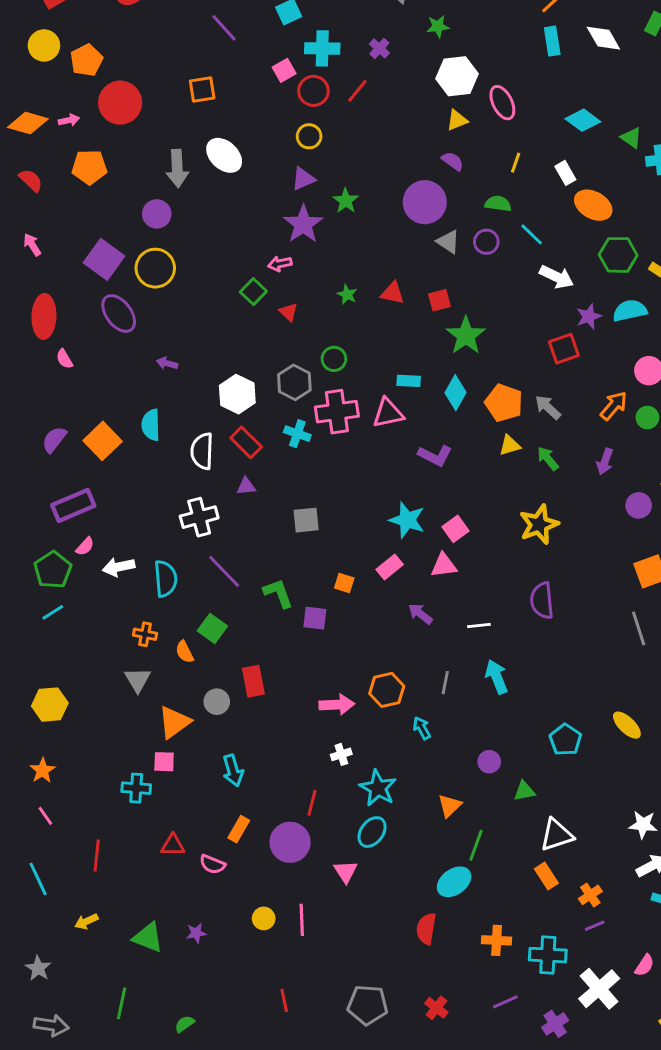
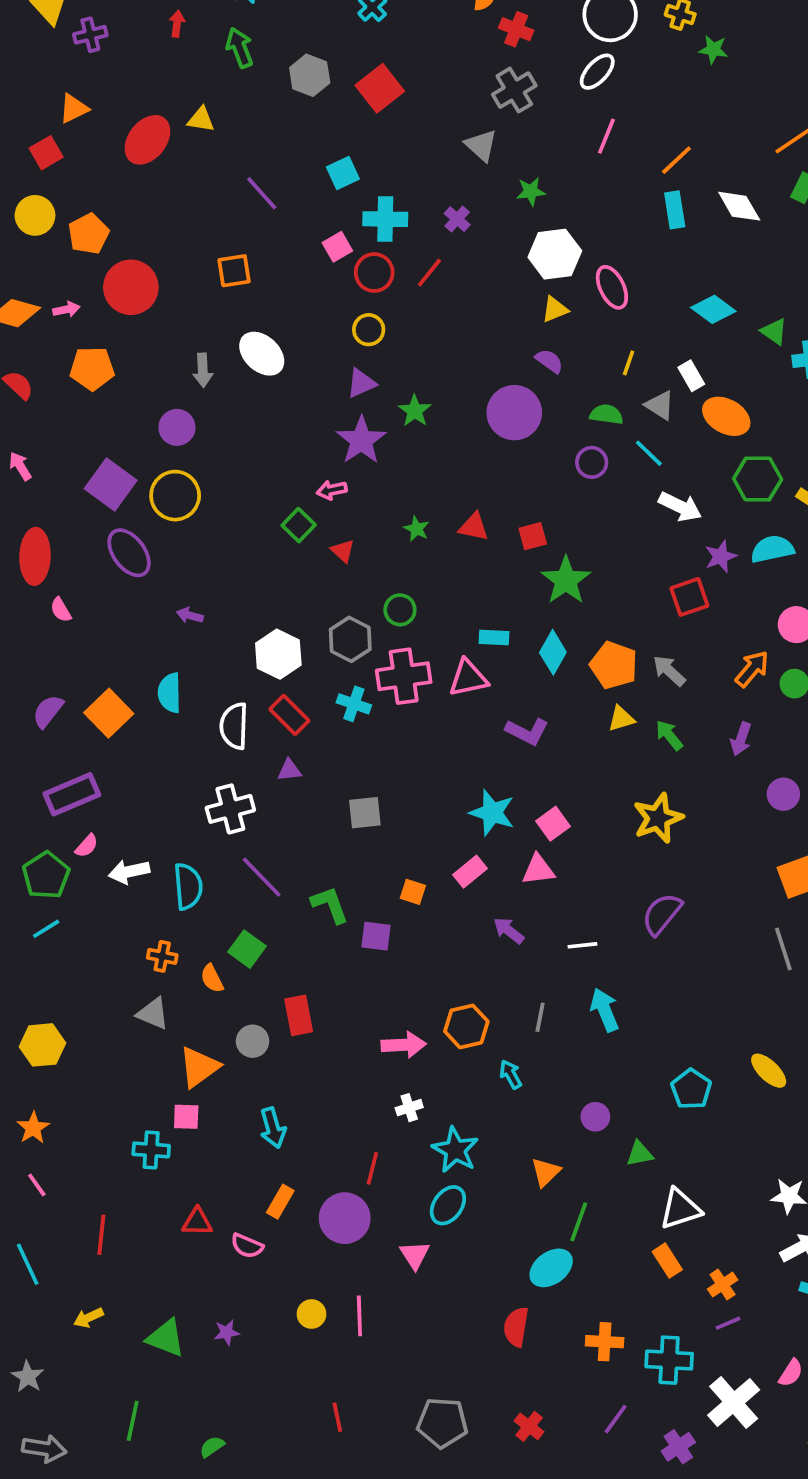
gray arrow: (177, 169) -> (203, 370), size x0.7
gray triangle: (448, 242) -> (660, 405), moved
purple semicircle: (542, 601) -> (662, 914), turned 45
gray triangle: (138, 680) -> (153, 1014), turned -36
purple line: (505, 1002) -> (616, 1419), turned -30

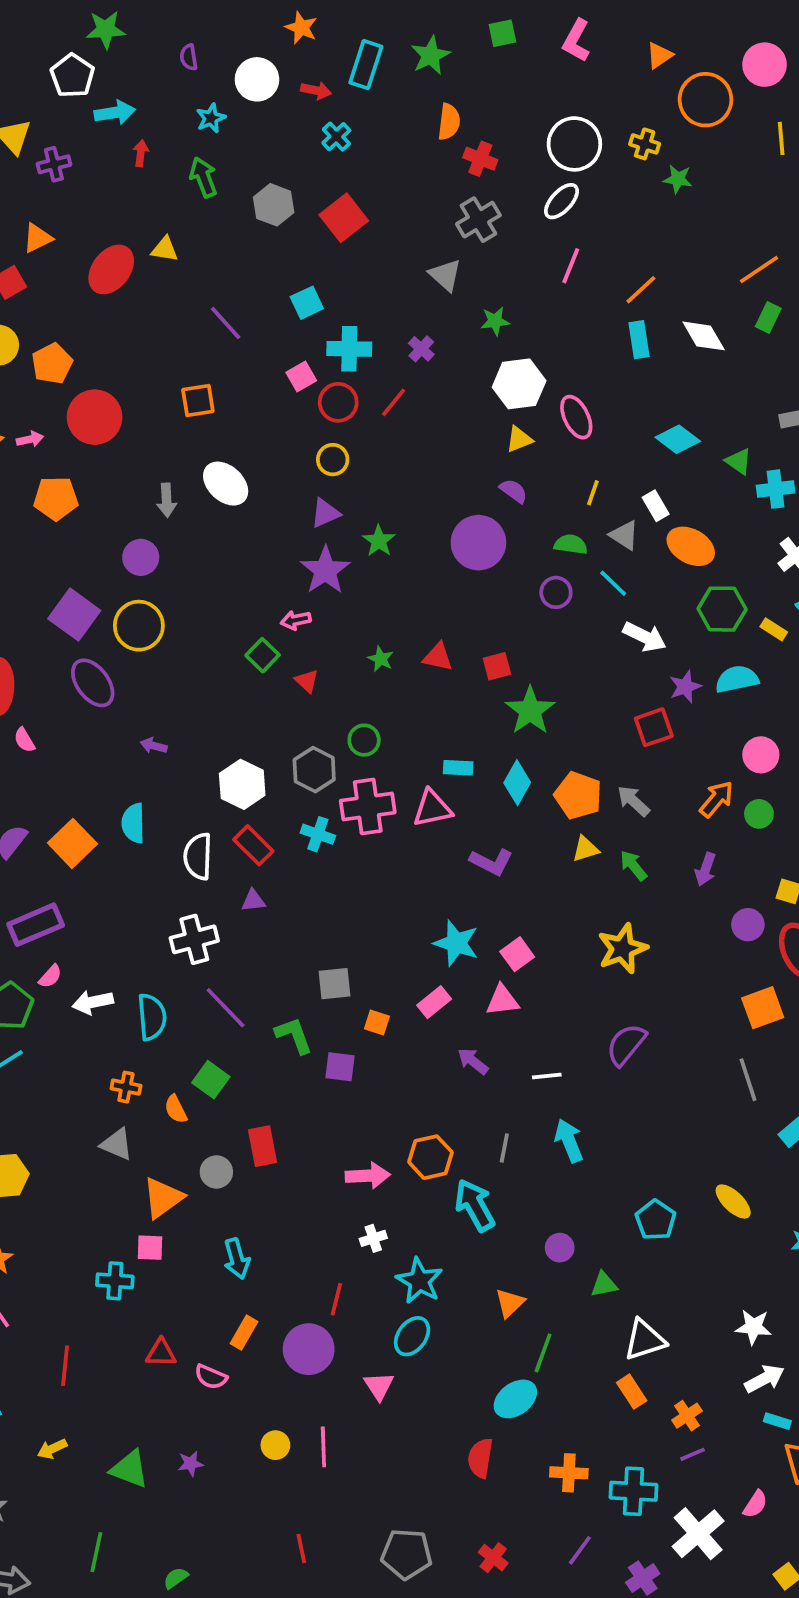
gray square: (365, 813) -> (334, 984), moved
cyan arrow: (511, 1074) -> (475, 1205), size x1.8

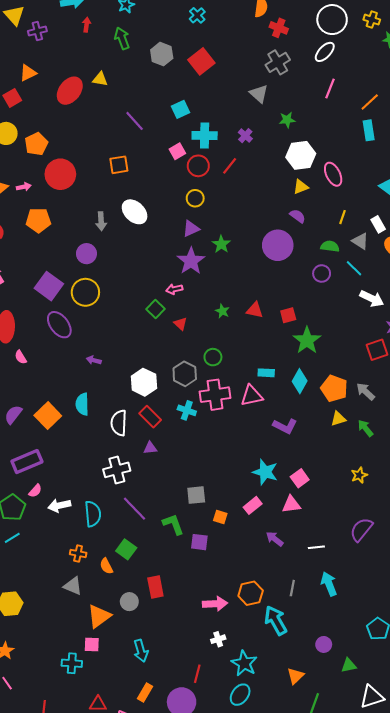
yellow star: (622, 949) -> (359, 475), size x0.6

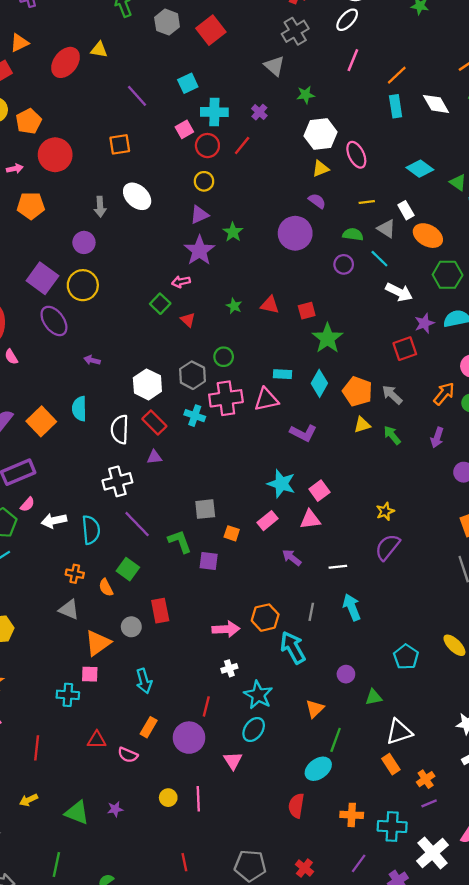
yellow line: (343, 217) -> (367, 202), turned 64
yellow star: (359, 475) -> (385, 511), moved

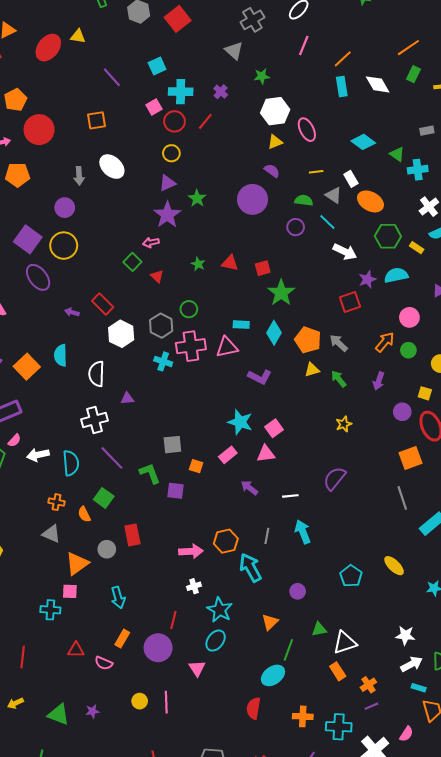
red rectangle: (154, 423) -> (103, 304), moved
yellow star: (385, 511) -> (344, 424), moved
green triangle: (374, 697) -> (319, 629), moved

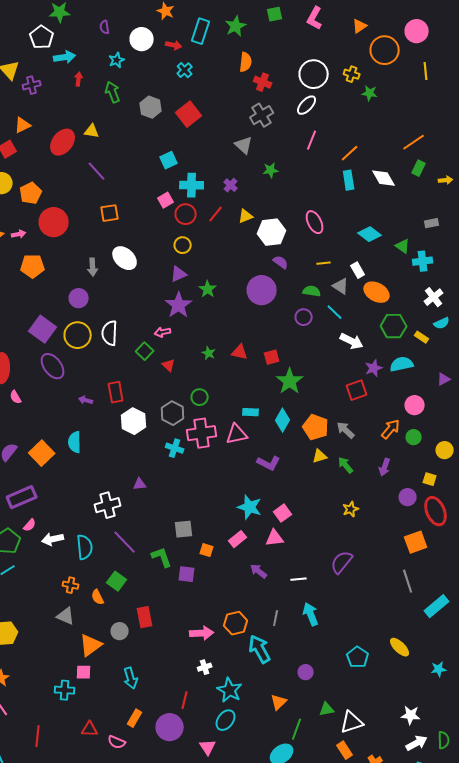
purple line: (112, 77) -> (97, 171), moved
white hexagon: (275, 111) -> (272, 232), moved
yellow triangle: (275, 142) -> (246, 216), moved
red rectangle: (103, 304) -> (116, 392), turned 35
white semicircle: (97, 374) -> (110, 333), moved

